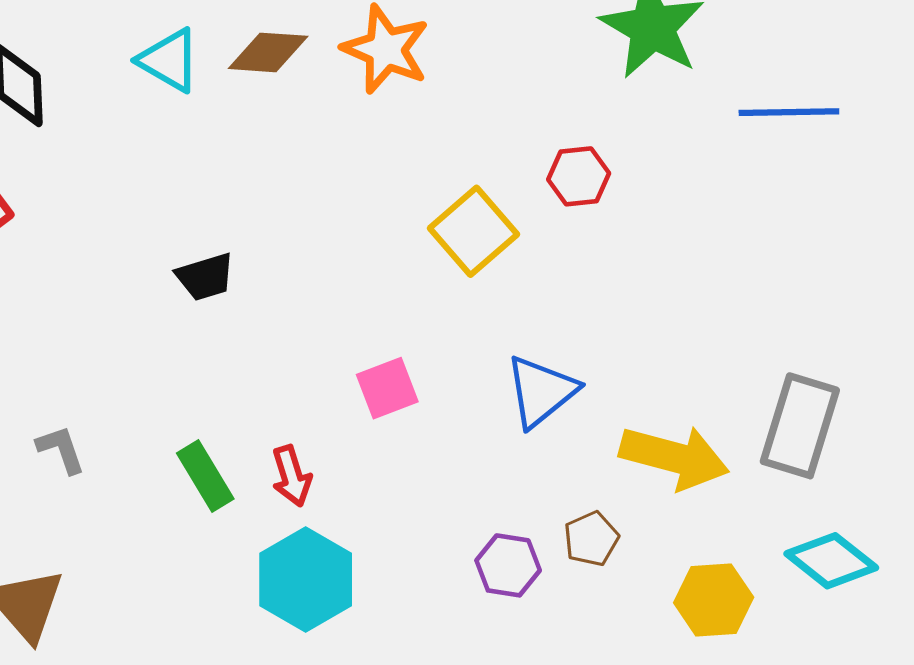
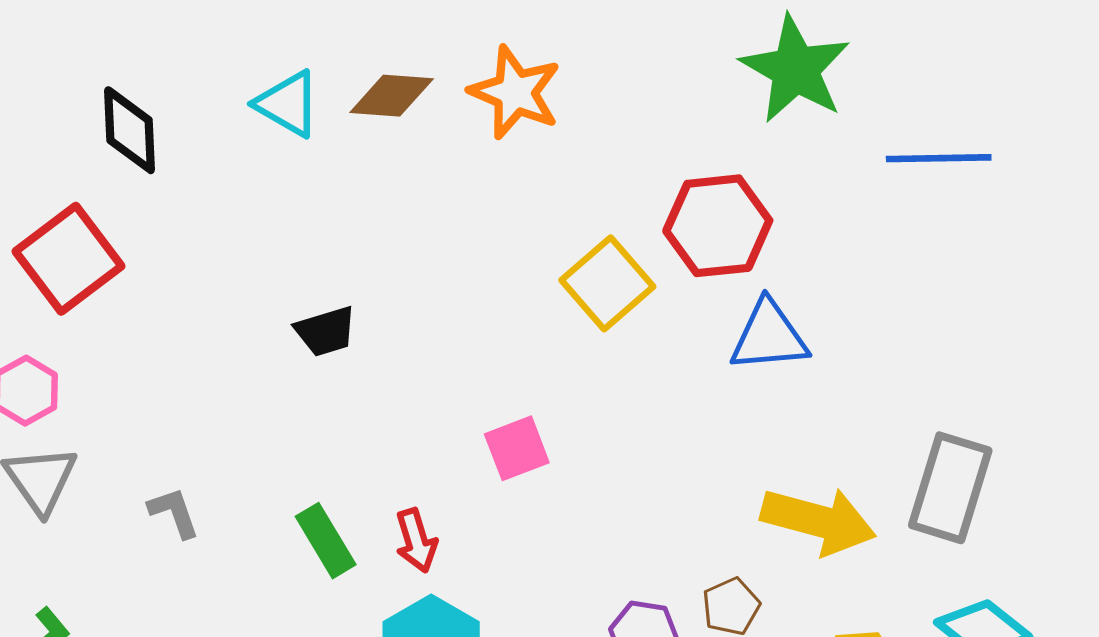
red hexagon: (579, 176) -> (718, 226), size x1.6
blue triangle: (541, 391) -> (769, 336), moved, turned 34

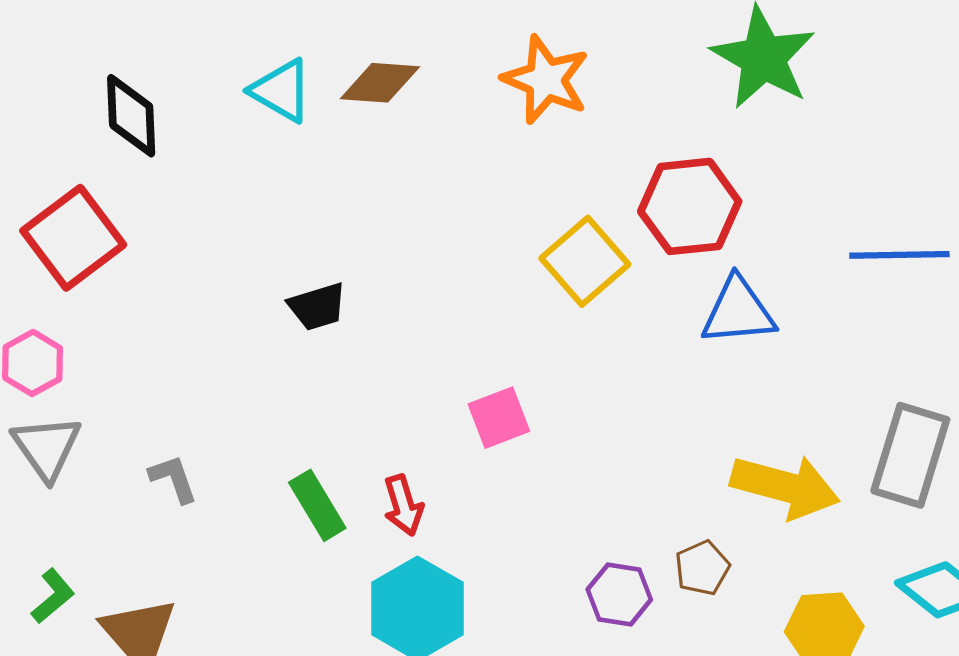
orange star: (515, 92) -> (546, 80), moved
blue line: (939, 158) -> (899, 255), moved

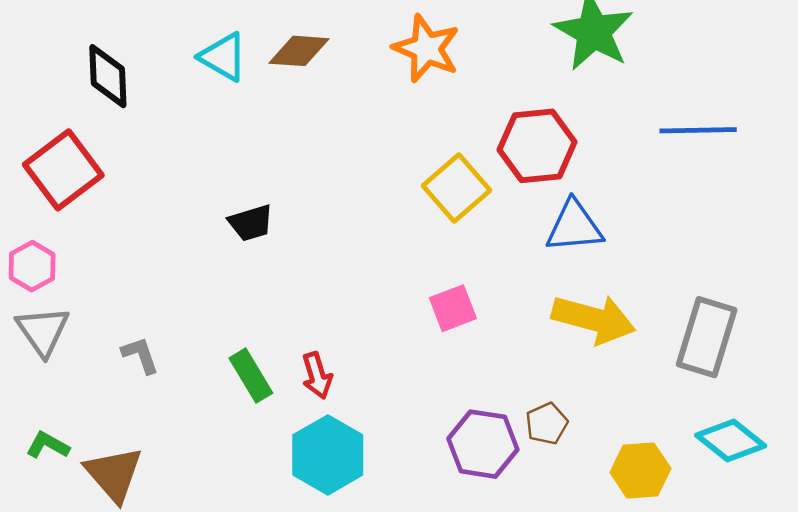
blue line: (899, 255) -> (698, 130), moved
pink square: (499, 418) -> (453, 308), moved
yellow arrow: (785, 487) -> (594, 319), moved
purple hexagon: (619, 595) -> (483, 444), size x1.4
green L-shape: (53, 596) -> (48, 445), turned -111

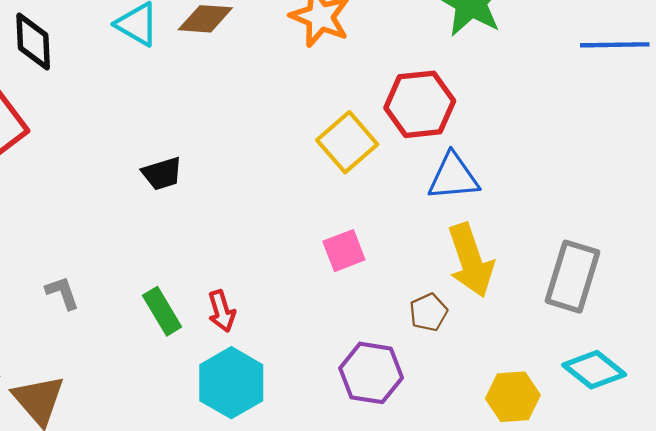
blue line: (698, 130) -> (615, 45), moved
yellow arrow: (594, 319) -> (471, 260), turned 56
brown pentagon: (547, 424) -> (428, 312), moved

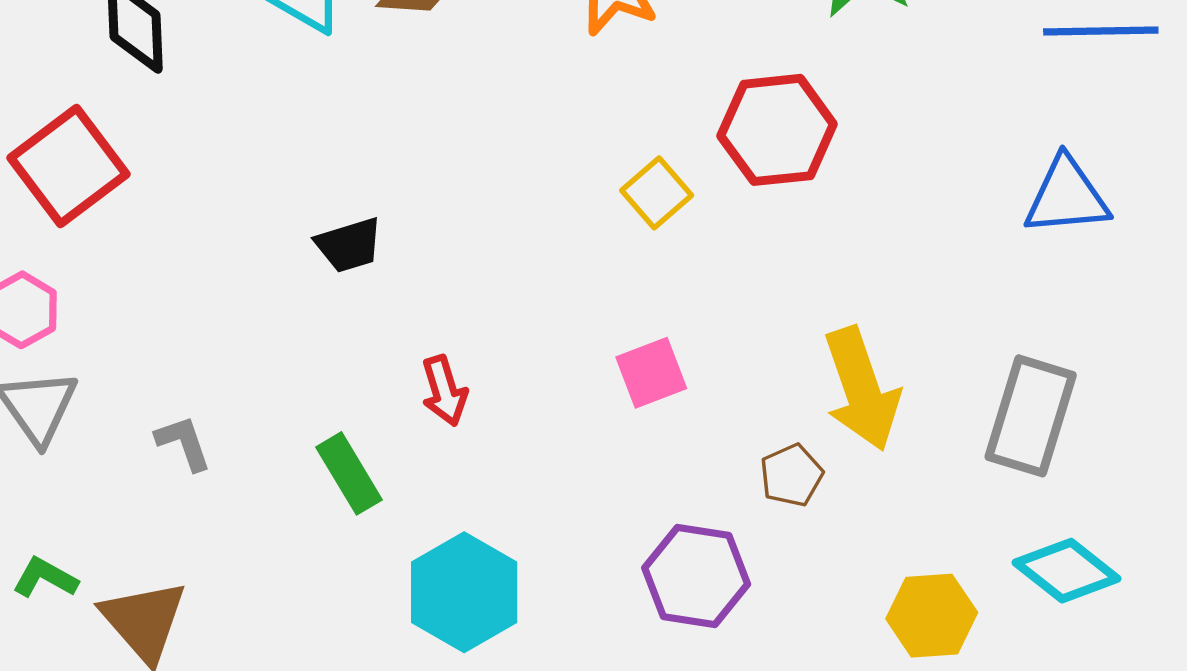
yellow square: (347, 142) -> (657, 193), size x0.7
blue triangle: (453, 177) -> (1067, 197), moved
red arrow: (222, 311) -> (444, 391), moved

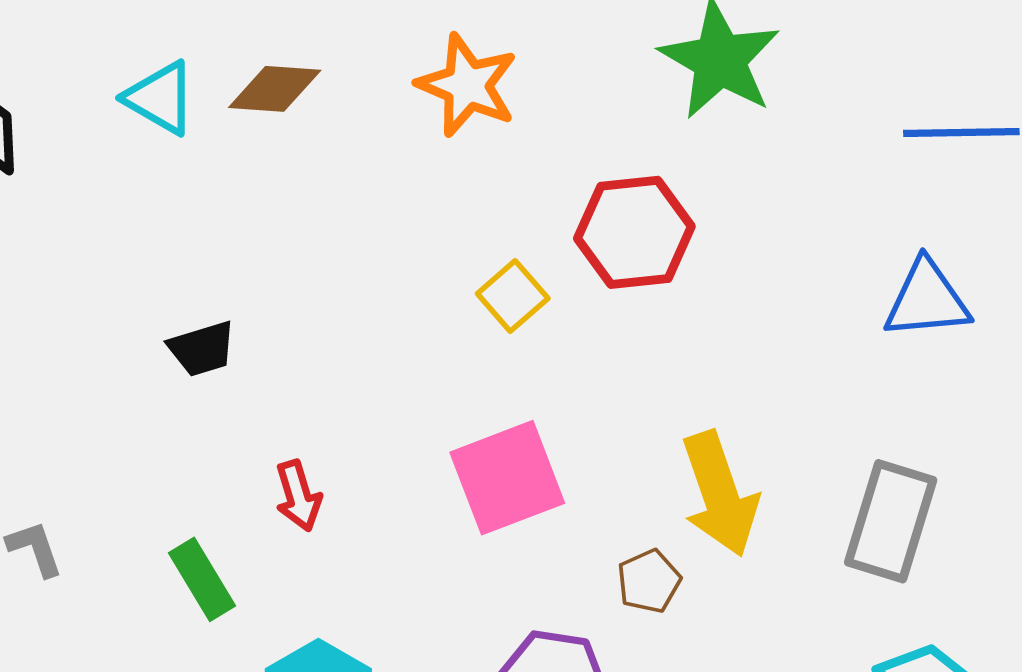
pink square: (651, 373) -> (507, 478), size x1.6

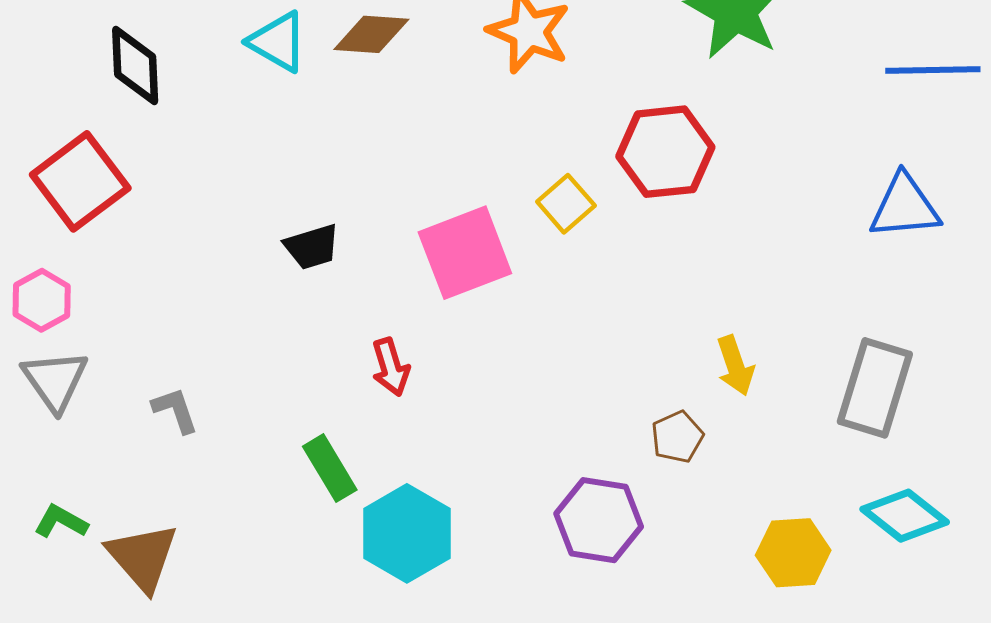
pink square: (507, 478) -> (465, 253), moved
yellow arrow: (720, 494) -> (735, 366), size x0.6
green rectangle: (202, 579) -> (330, 468), moved

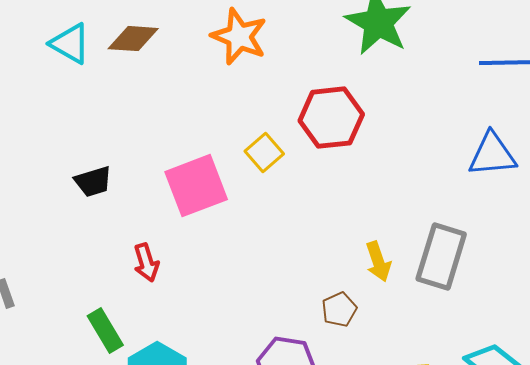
gray rectangle: (875, 388) -> (441, 257), moved

